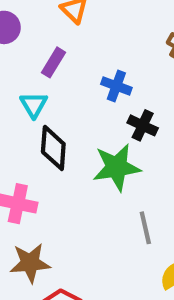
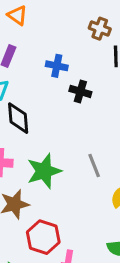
green star: (117, 167) -> (44, 171), moved

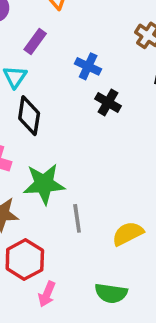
gray line: (94, 165) -> (77, 218), moved

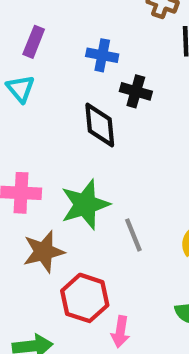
black diamond: (29, 116) -> (100, 125), moved

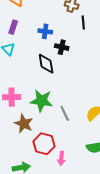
green star: (85, 205) -> (42, 101), turned 30
brown star: (44, 252) -> (24, 124), turned -30

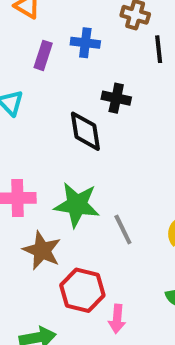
purple rectangle: (13, 27) -> (43, 55), moved
blue cross: (45, 31) -> (85, 43), moved

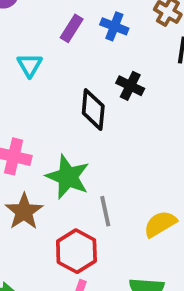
red hexagon: (82, 290) -> (76, 251), moved

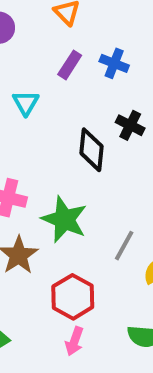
gray line: (105, 211) -> (124, 246), moved, turned 40

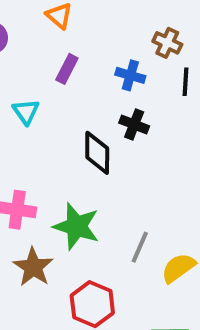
blue cross: (114, 63) -> (130, 75), moved

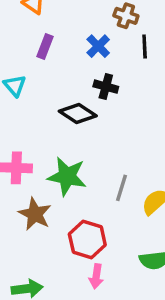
blue cross: (130, 75) -> (98, 46), turned 35
black diamond: (97, 153) -> (78, 113), turned -51

